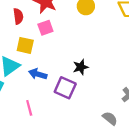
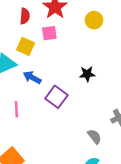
black star: (81, 67) -> (87, 74), moved

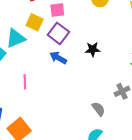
blue arrow: (32, 77) -> (58, 58), moved
purple square: (56, 97) -> (58, 33), moved

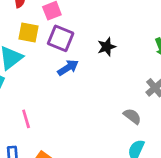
blue arrow: (58, 58) -> (68, 68), turned 133
pink line: (25, 82) -> (26, 119), moved

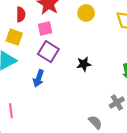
yellow square: (28, 32) -> (14, 37), moved
blue arrow: (68, 68) -> (39, 78), moved, turned 133

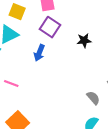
pink line: (11, 111) -> (11, 84), turned -64

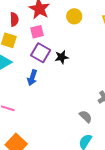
black star: (84, 41) -> (62, 57), moved

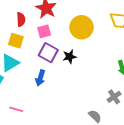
yellow circle: (74, 16) -> (82, 27), moved, size x1.5

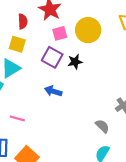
pink square: (44, 31) -> (60, 33), moved
blue arrow: (40, 78) -> (53, 91), moved, turned 91

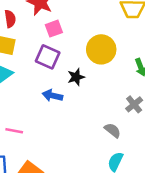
yellow circle: (88, 30) -> (101, 49), moved
black star: (75, 62) -> (76, 77), moved

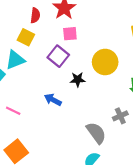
blue arrow: (53, 96) -> (53, 100), moved
gray semicircle: (113, 130) -> (96, 133), size x1.5

